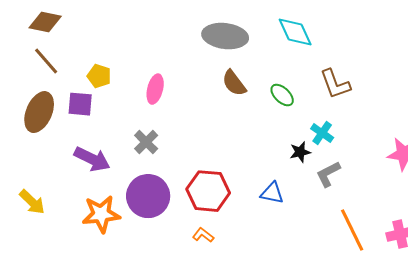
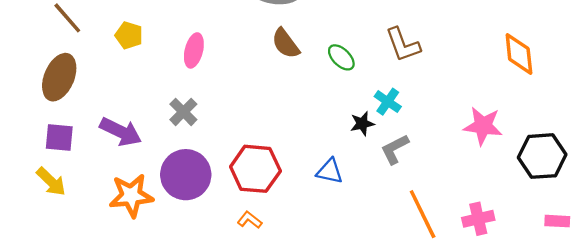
purple square: (80, 104) -> (59, 138), moved

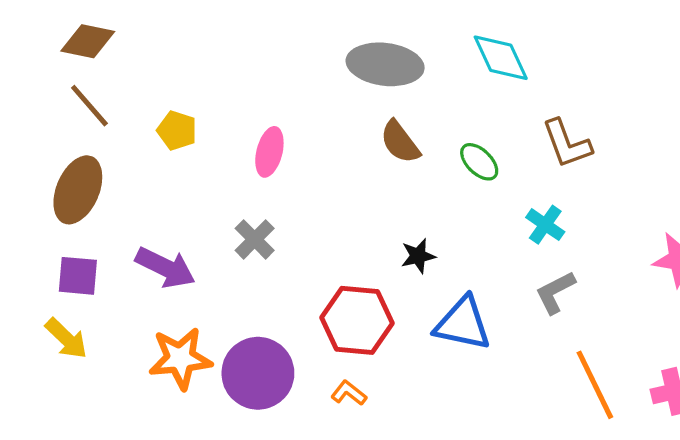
black star: (362, 124) -> (418, 256), moved
blue triangle: (330, 171) -> (463, 324), size x1.5
purple circle: (186, 175) -> (258, 373), moved

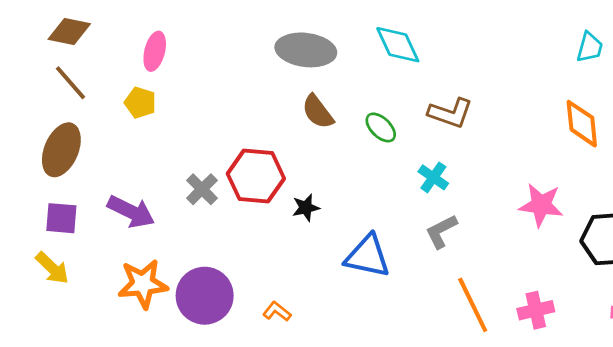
brown L-shape: (567, 144) -> (450, 113), turned -51
pink ellipse: (269, 152) -> (155, 51), moved
black star: (418, 256) -> (306, 208), moved
red hexagon: (357, 320) -> (256, 176), moved

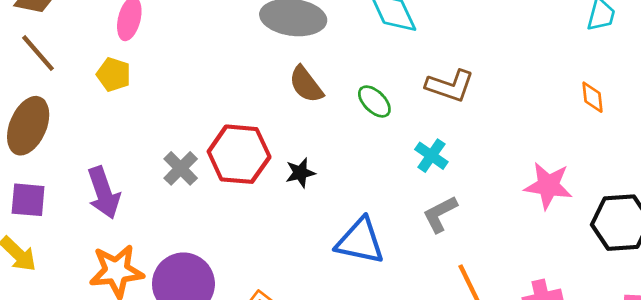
orange diamond: (582, 124) -> (592, 97), size x0.6
black star: (306, 208) -> (300, 173), moved
purple arrow: (131, 212) -> (104, 193), turned 45

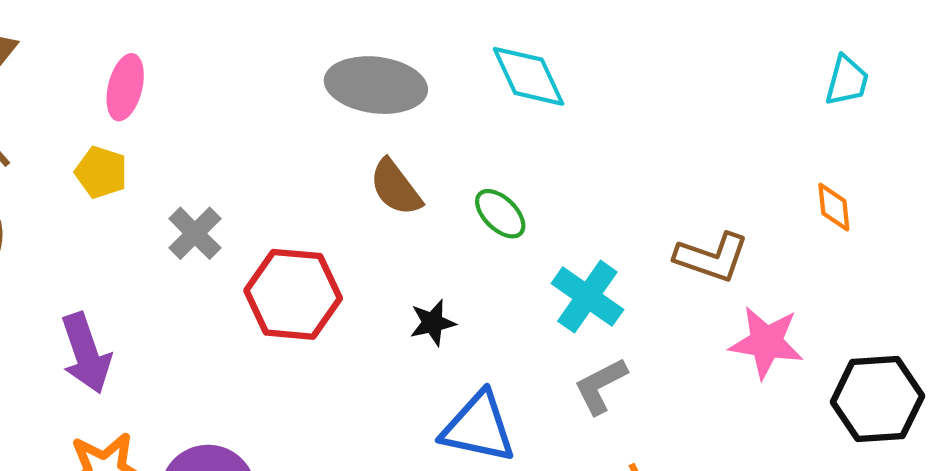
brown L-shape: (450, 86) -> (712, 257), moved
cyan cross: (431, 156) -> (587, 297), size x1.4
gray cross: (181, 168) -> (195, 233), moved
black star: (300, 173) -> (433, 323), moved

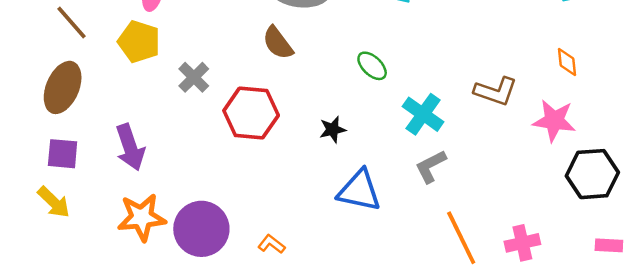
yellow pentagon: (101, 172) -> (139, 42), size x1.4
brown semicircle: (396, 188) -> (278, 43), moved
pink star: (766, 342) -> (554, 121), moved

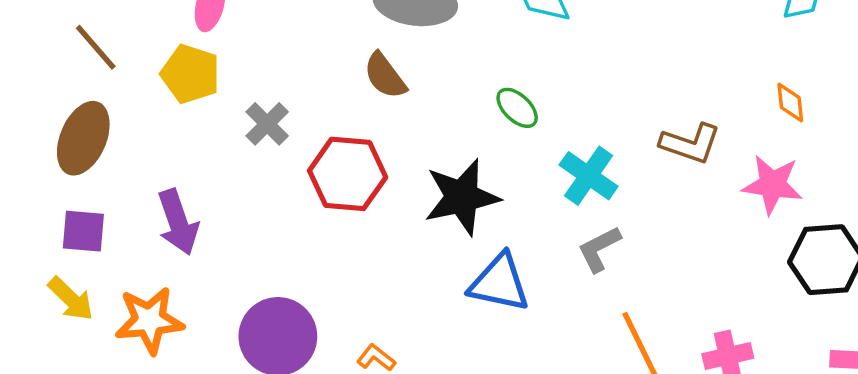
black star: (333, 130) -> (462, 197), size x2.0
orange star: (142, 217) -> (149, 320), moved

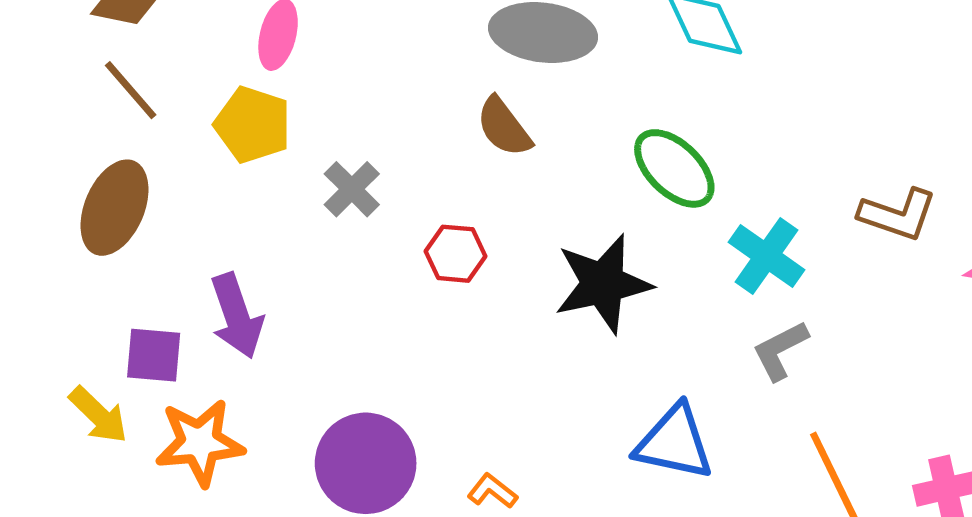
green ellipse: (517, 108) -> (674, 168), size x1.5
red hexagon: (348, 174) -> (455, 254), size x0.6
purple square: (83, 231) -> (154, 355), moved
blue triangle: (499, 283) -> (674, 443), moved

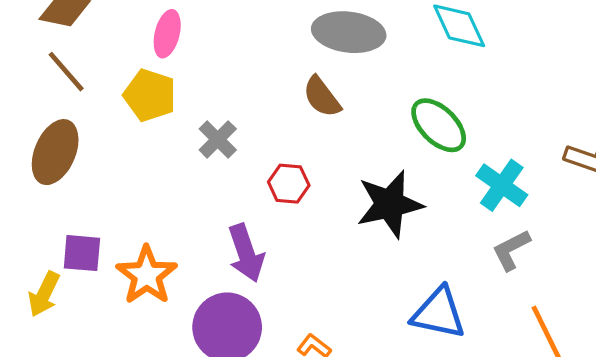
purple arrow: (237, 316) -> (246, 253), moved
yellow arrow: (98, 415) -> (44, 294), turned 72
orange star: (200, 443) -> (147, 275), moved, turned -30

